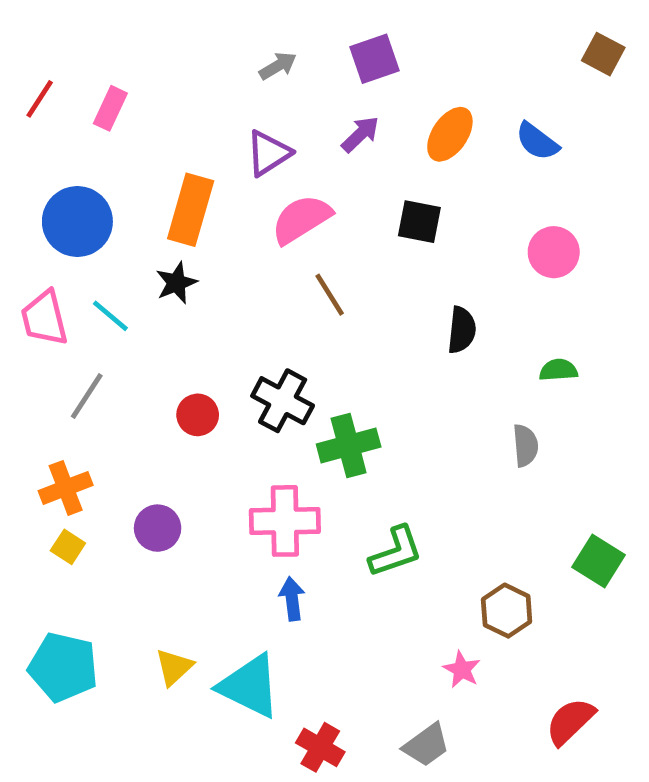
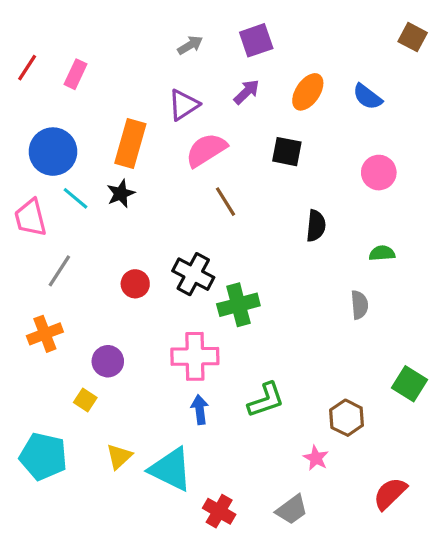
cyan line: (110, 316) -> (76, 198), moved
yellow square: (68, 547) -> (85, 400), moved
green L-shape: (396, 552) -> (266, 400), moved

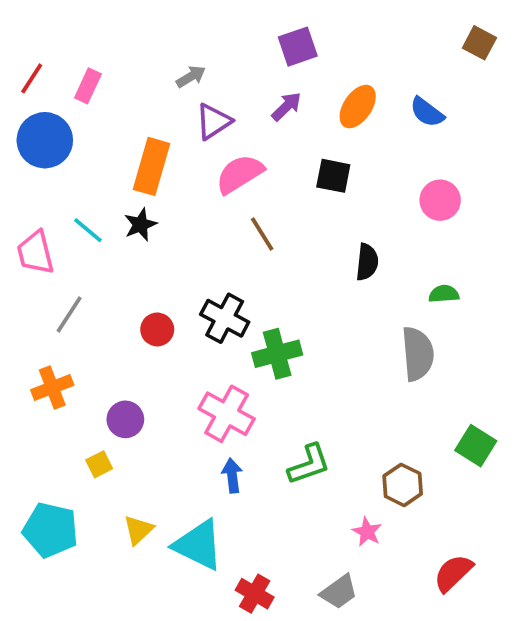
gray arrow: (190, 45) -> (191, 77), moved
blue circle: (53, 152) -> (45, 140), moved
gray semicircle: (359, 305) -> (418, 354), size x1.6
pink cross: (195, 356) -> (227, 414), turned 30
yellow square: (85, 400) -> (99, 464), turned 30

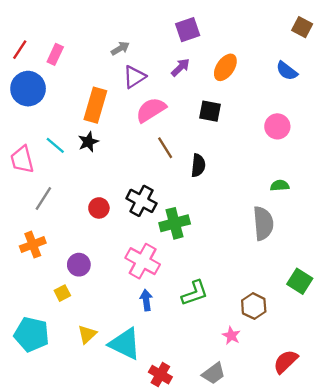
blue semicircle: (427, 112) -> (287, 71), moved
black semicircle: (367, 262) -> (198, 165), moved

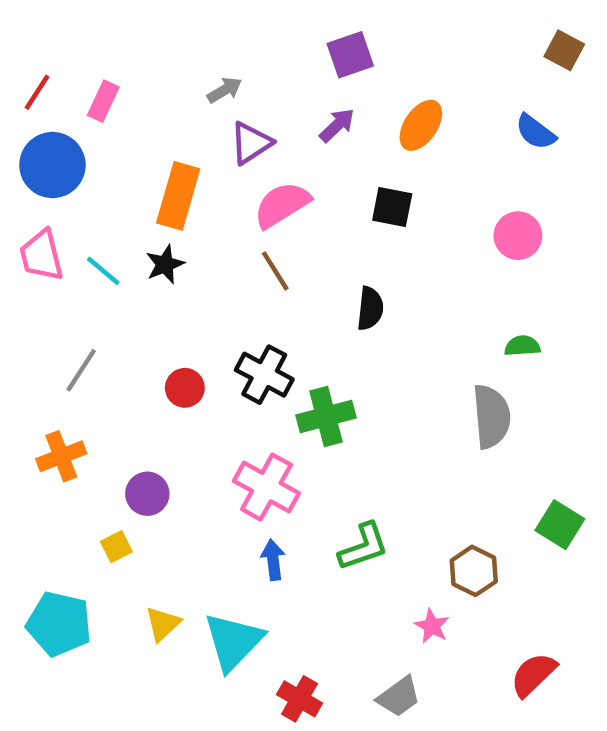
brown line: (165, 148) -> (275, 271), moved
pink trapezoid: (22, 160) -> (41, 255), moved
cyan triangle: (125, 344) -> (233, 642), turned 48

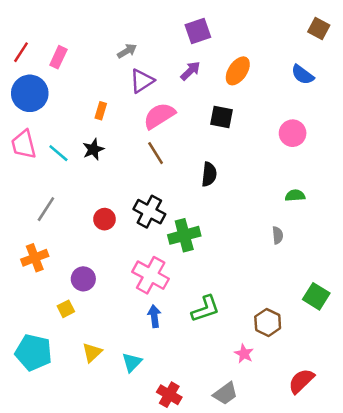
orange rectangle: (178, 196) -> (101, 111), size x0.5
gray semicircle: (491, 417) -> (278, 235), size x0.5
cyan triangle: (233, 642) -> (132, 362), size x0.6

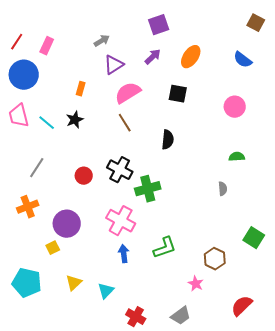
purple circle: (83, 279) -> (67, 224), size x1.4

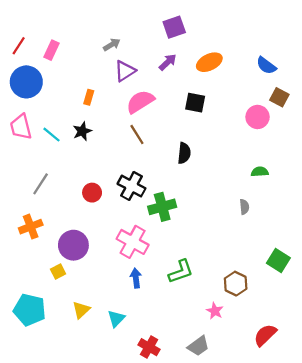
brown square: (256, 23) -> (279, 97), moved
orange ellipse: (191, 57) -> (209, 62), turned 30

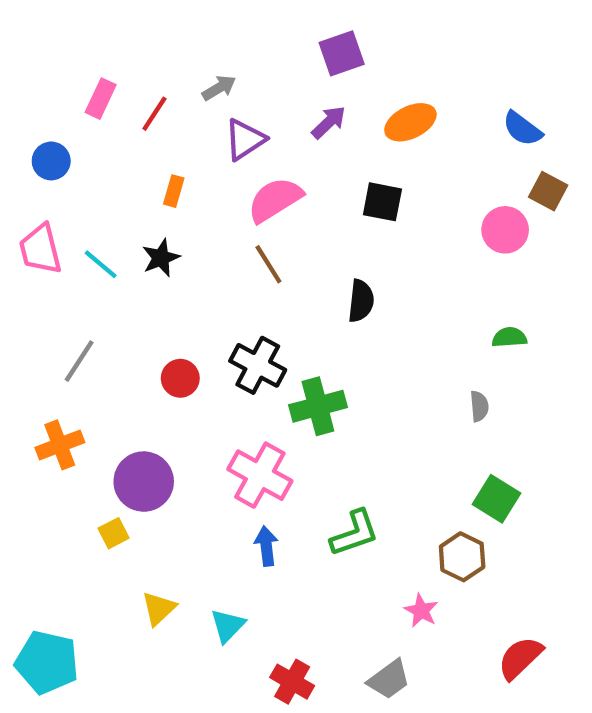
red line: (19, 46) -> (154, 114), moved
blue circle: (26, 82) -> (51, 161), size x0.6
green square: (278, 261) -> (497, 499), moved
cyan pentagon: (30, 310) -> (47, 662), moved

